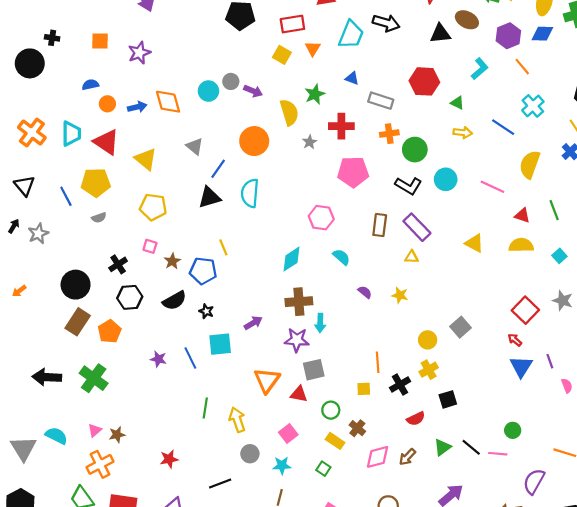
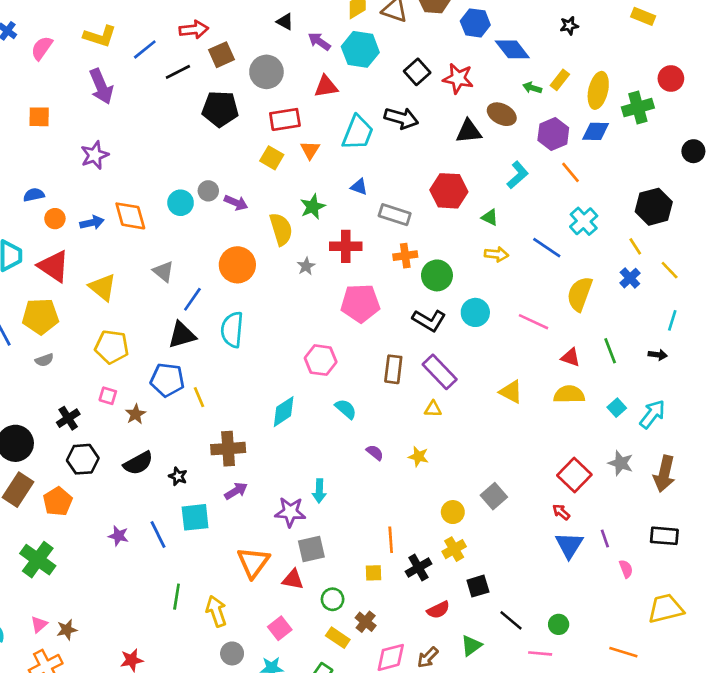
orange square: (100, 41) -> (39, 117), moved
blue pentagon: (203, 271) -> (167, 380), moved
brown cross: (299, 302) -> (228, 449), moved
black line: (471, 447) -> (511, 620), moved

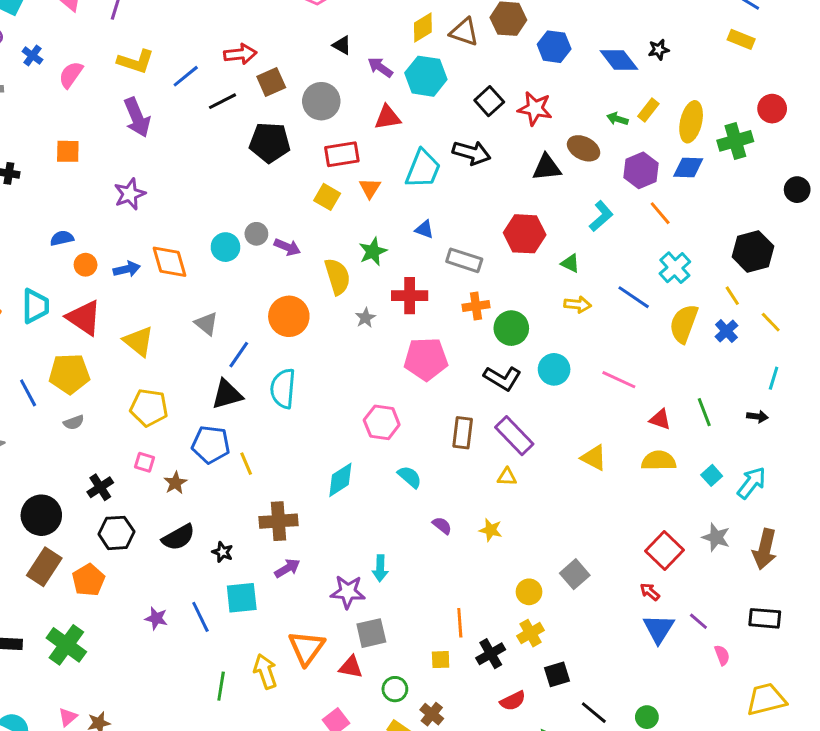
blue diamond: (512, 49) -> (619, 60), moved
yellow semicircle: (580, 294) -> (684, 324), moved
purple line: (605, 538) -> (698, 621), turned -30
yellow arrow: (216, 611) -> (265, 671), moved

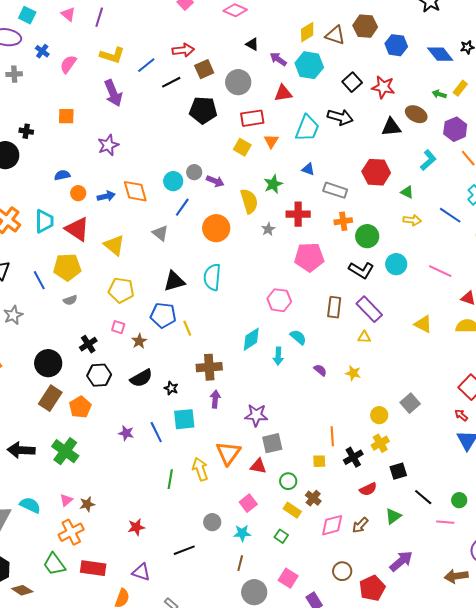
blue line: (239, 355) -> (182, 207), moved
purple arrow: (287, 568) -> (215, 399), turned -54
cyan arrow: (380, 568) -> (278, 356), moved

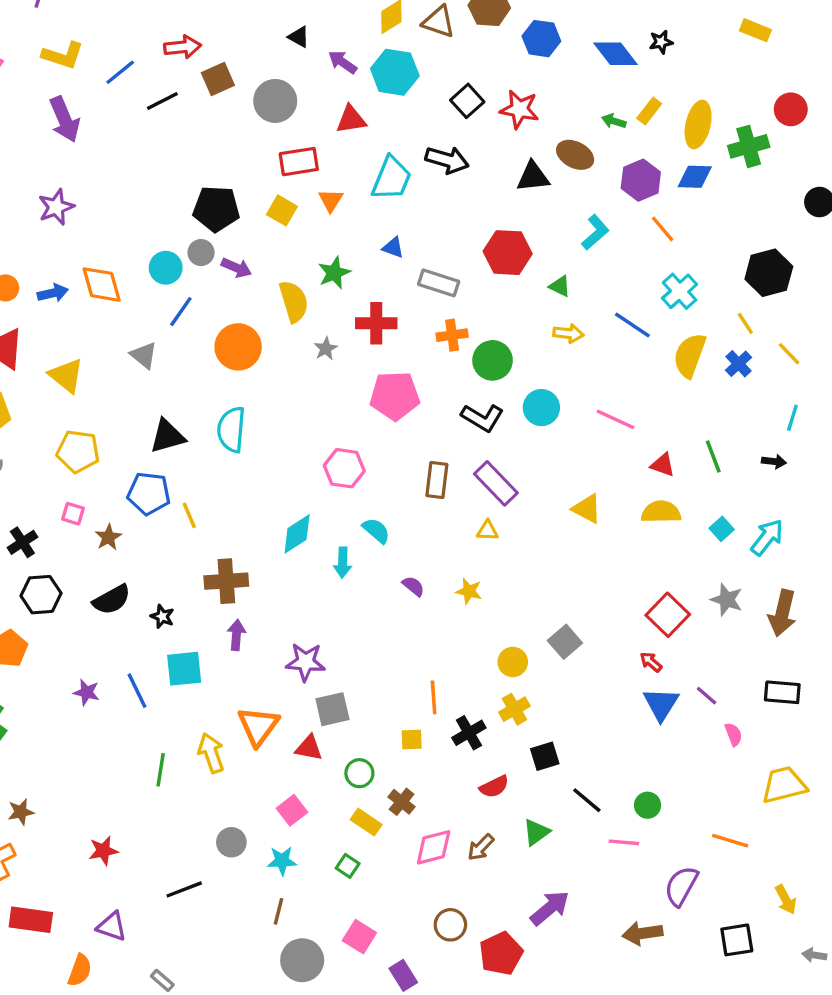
black pentagon: (203, 110) -> (216, 209), moved

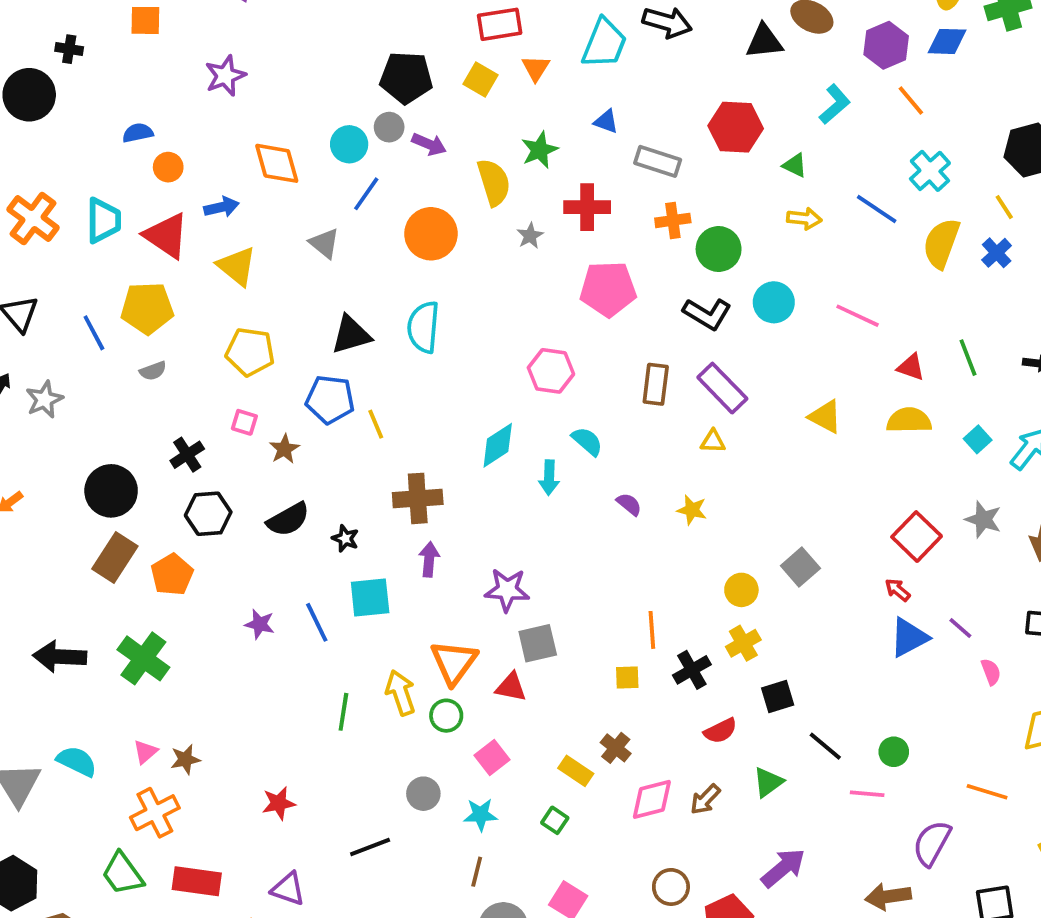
blue arrow: (53, 293) -> (222, 207), moved
blue triangle: (661, 704) -> (909, 637), turned 30
green circle: (359, 773) -> (446, 716), moved

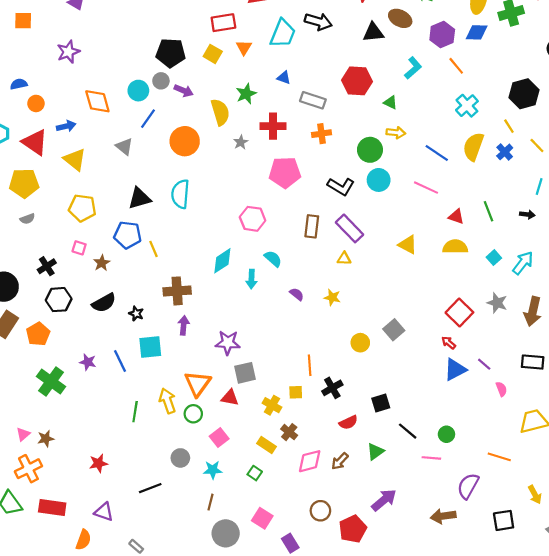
blue line: (877, 209) -> (437, 153), moved
green circle: (719, 249) -> (370, 150), moved
yellow cross: (743, 643) -> (272, 405), moved, turned -30
green cross: (143, 658) -> (51, 381), moved

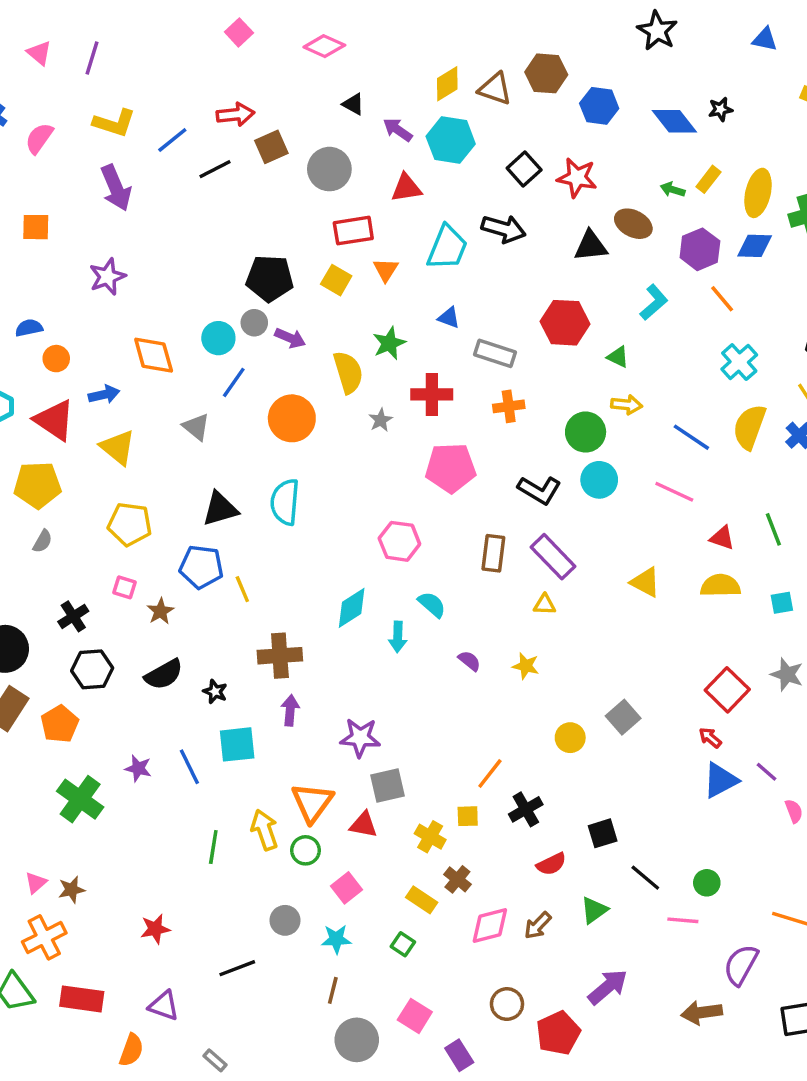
gray semicircle: (27, 219) -> (43, 541), turned -40
cyan square: (494, 258) -> (782, 603), turned 32
orange line: (310, 365) -> (490, 774), turned 42

